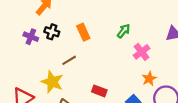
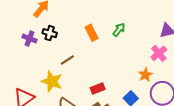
orange rectangle: (83, 32) -> (92, 33), moved
pink cross: (142, 52) -> (159, 53), moved
red rectangle: (99, 91) -> (98, 88), turned -40

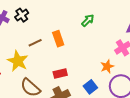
black cross: (50, 33) -> (22, 15), turned 32
orange rectangle: (92, 33) -> (58, 39), moved

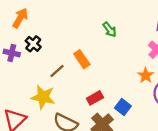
green arrow: (88, 20) -> (110, 29), turned 112
blue square: (90, 87) -> (123, 107), moved

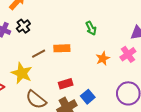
orange rectangle: (82, 59) -> (62, 48), turned -70
orange star: (146, 75) -> (103, 58), moved

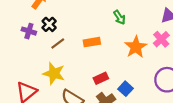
brown line: (39, 54) -> (58, 44), moved
orange star: (103, 58) -> (136, 47), size x1.5

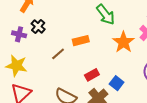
green arrow: (119, 17) -> (106, 15), size x1.5
brown line: (58, 44) -> (58, 54), moved
yellow star: (54, 73) -> (17, 66), moved

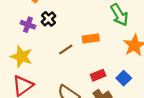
blue square: (117, 83) -> (124, 78), moved

